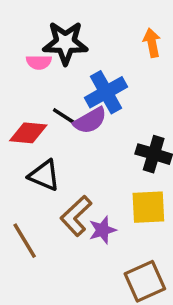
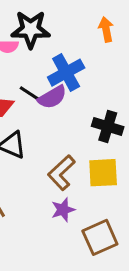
brown L-shape: (76, 216) -> (61, 173), moved
purple star: (102, 230) -> (63, 210), moved

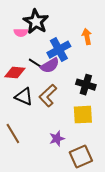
black star: (31, 29) -> (36, 22), turned 30
orange arrow: (106, 29) -> (87, 37), moved
brown L-shape: (61, 173) -> (48, 96), moved

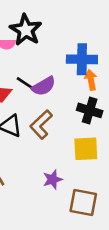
orange arrow: (87, 37) -> (91, 80), moved
blue cross: (59, 50) -> (82, 59), moved, turned 30
brown square: (81, 157) -> (83, 202), turned 35

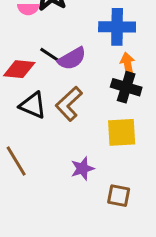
orange arrow: (91, 80) -> (128, 65), moved
brown square: (83, 202) -> (119, 196), size x0.7

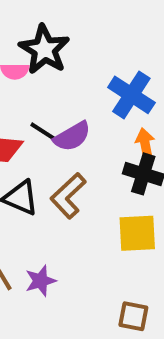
blue cross: (117, 27) -> (131, 95), turned 32
purple star: (82, 169) -> (40, 281), moved

